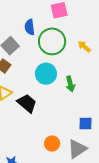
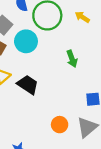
cyan circle: (46, 74) -> (26, 41), moved

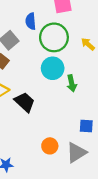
cyan circle: (26, 41) -> (53, 68), moved

